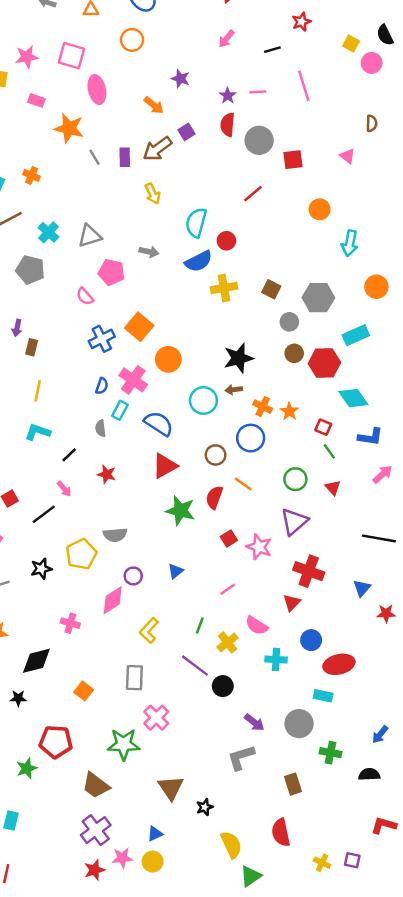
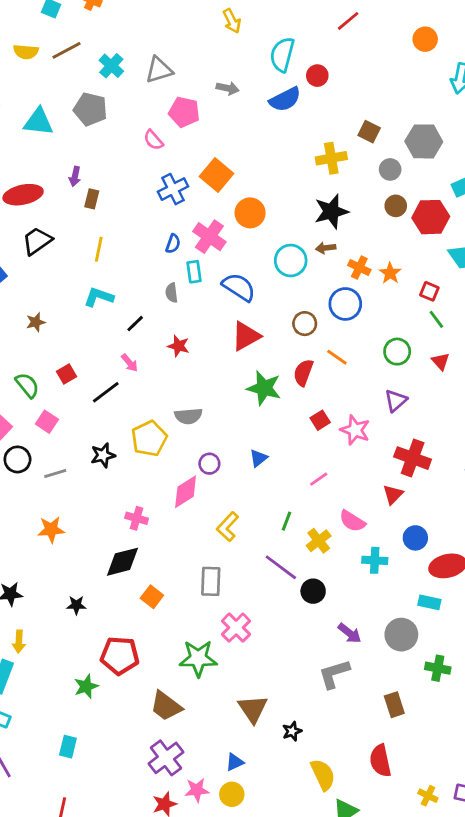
yellow cross: (224, 288) -> (331, 158), moved
cyan rectangle: (120, 410) -> (194, 272), turned -36
purple triangle: (294, 522) -> (396, 401), size x0.7
black diamond: (36, 661) -> (123, 562), moved

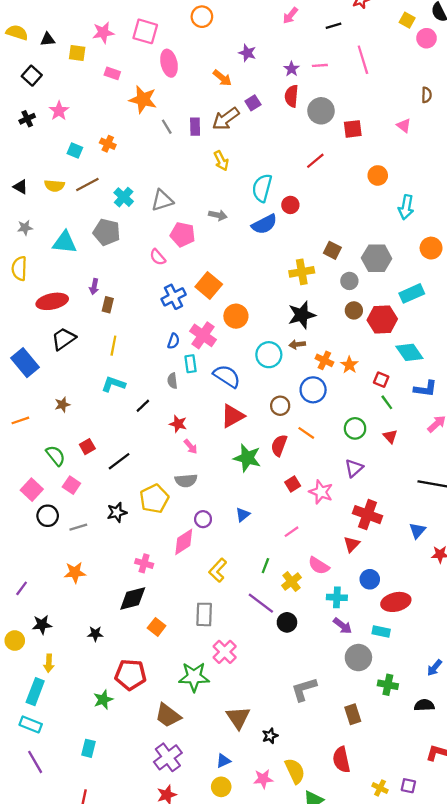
pink arrow: (130, 363) -> (191, 447), moved
purple arrow: (350, 633) -> (343, 626), moved
pink star: (197, 790) -> (263, 779), moved

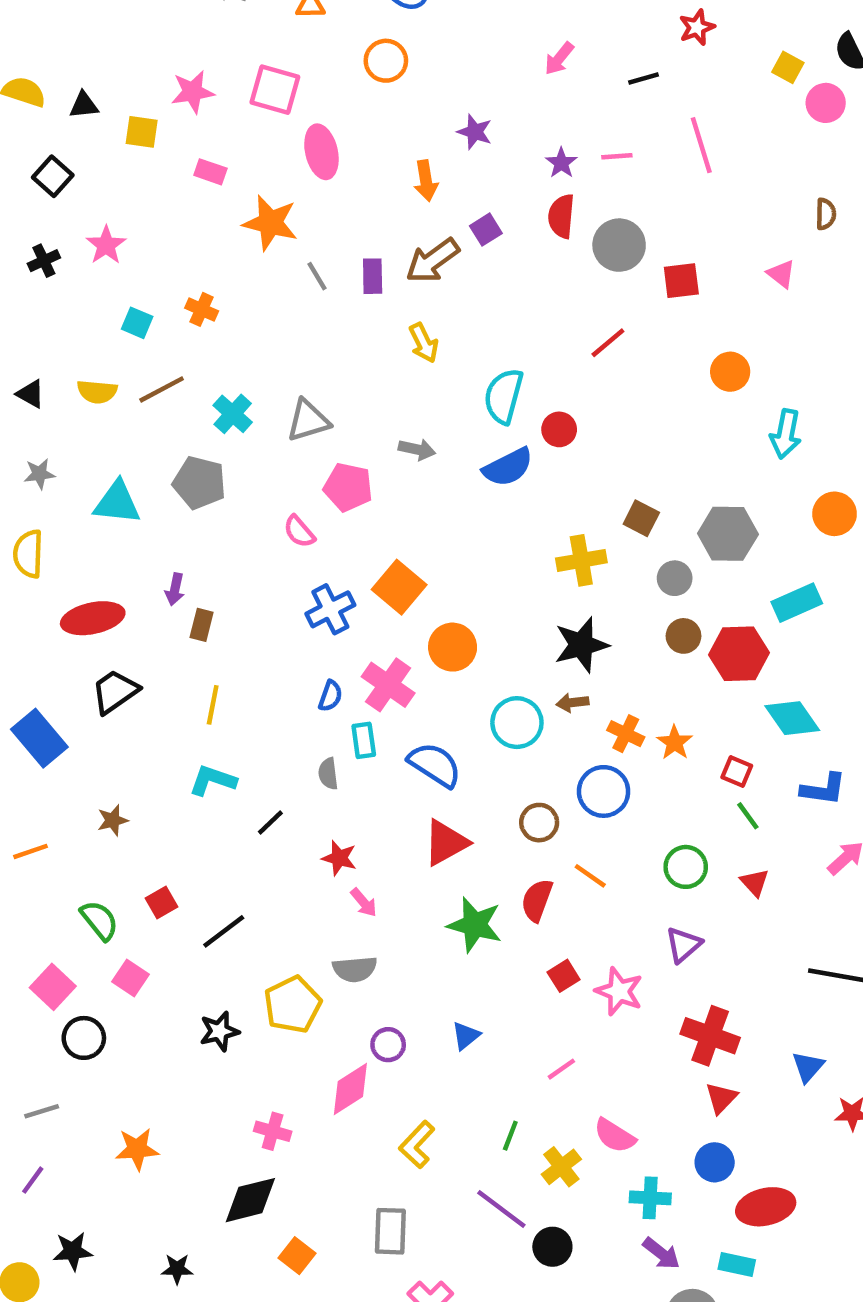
orange arrow: (222, 78) -> (426, 181), turned 42
gray line: (78, 527) -> (42, 1111), moved
red triangle: (352, 544) -> (721, 1098), moved

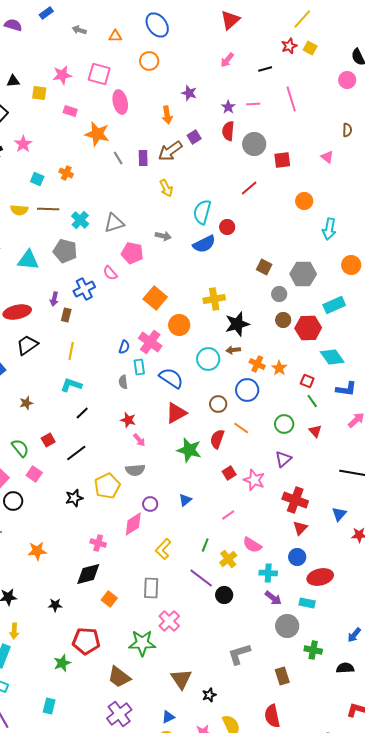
yellow square: (788, 67) -> (310, 48), moved
brown line: (162, 389) -> (48, 209), turned 30
yellow cross: (581, 560) -> (214, 299), moved
blue cross: (330, 609) -> (84, 289), moved
black line: (270, 823) -> (82, 413), moved

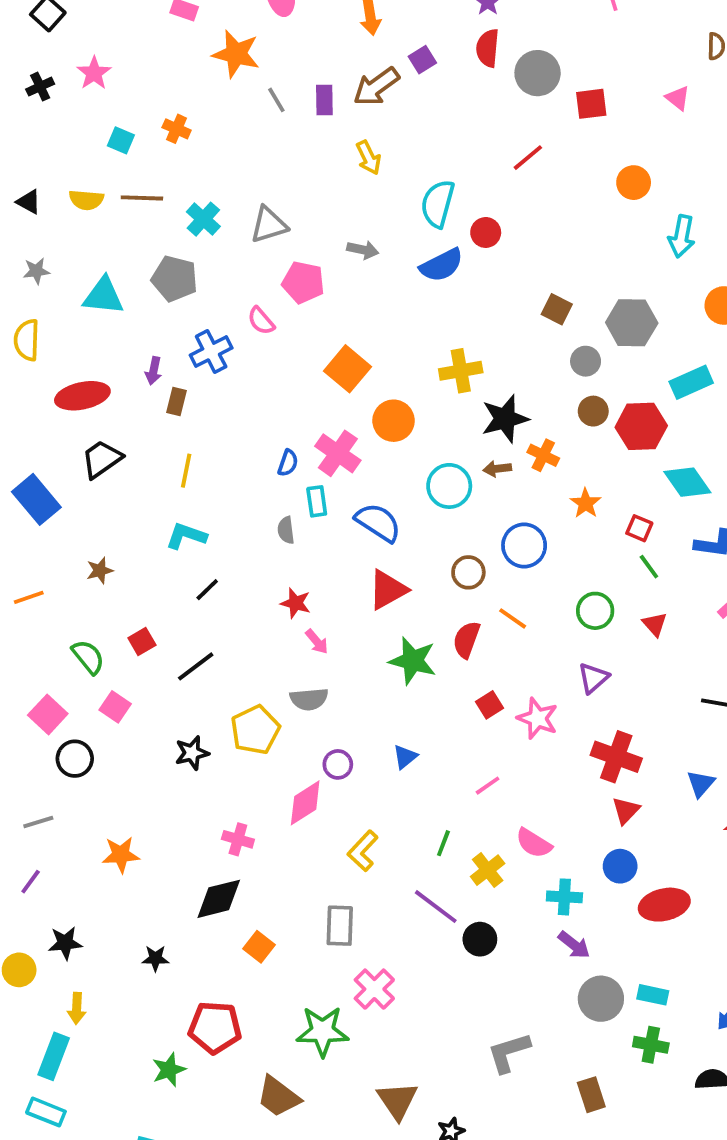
orange cross: (257, 364) -> (543, 455), moved
cyan rectangle: (307, 603) -> (653, 995), moved

